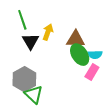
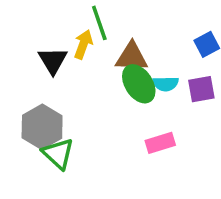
green line: (22, 20) -> (99, 23), moved
pink rectangle: (92, 72) -> (160, 143), moved, turned 42

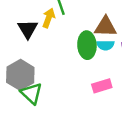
brown triangle: (132, 57) -> (105, 27), moved
green ellipse: (139, 84) -> (87, 45), turned 30

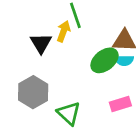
green ellipse: (87, 45) -> (104, 60), turned 55
green triangle: (31, 93) -> (69, 113), moved

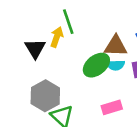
gray hexagon: (33, 92) -> (45, 96), moved

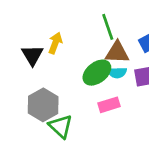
green line: (68, 22) -> (108, 27), moved
pink rectangle: (112, 107) -> (109, 105), moved

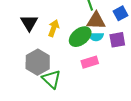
yellow arrow: (55, 43) -> (54, 28), moved

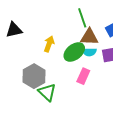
black triangle: (29, 23) -> (14, 30), moved, turned 48
pink rectangle: (90, 62) -> (83, 76), turned -49

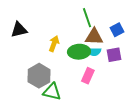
green ellipse: (74, 52) -> (79, 52), turned 35
green triangle: (47, 92) -> (52, 92), turned -30

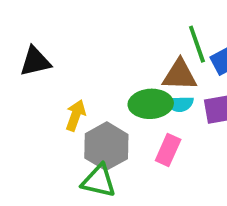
green line: (87, 18) -> (197, 44), moved
yellow arrow: (54, 44) -> (76, 115), moved
gray hexagon: (39, 76) -> (106, 146), moved

